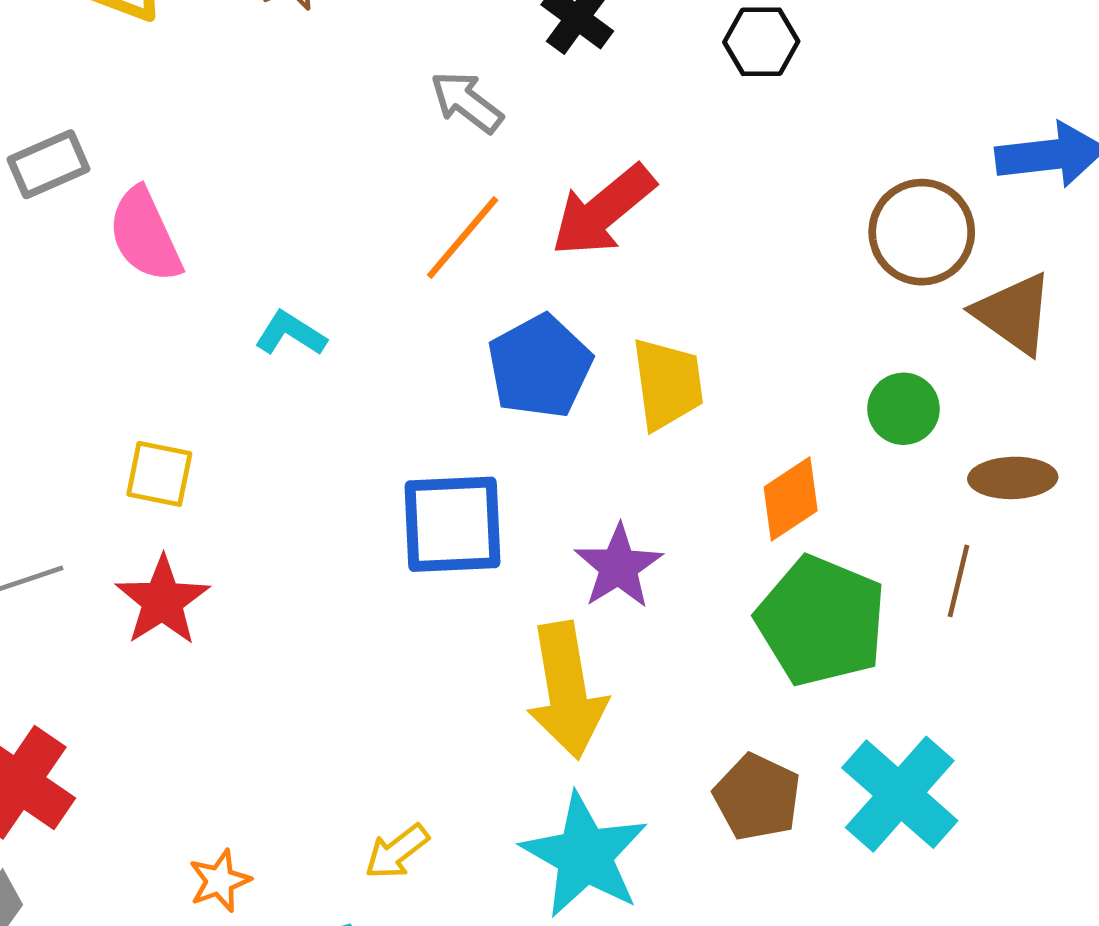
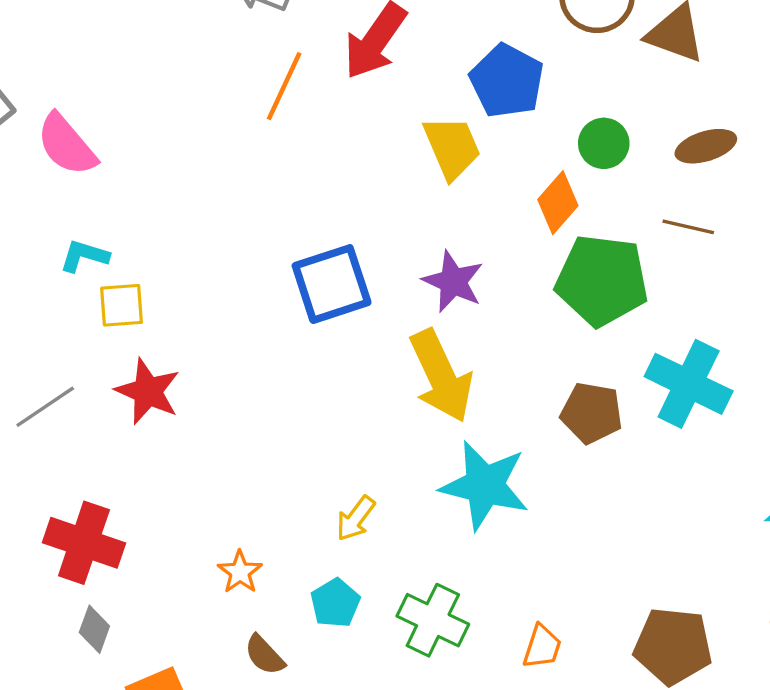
cyan L-shape: (290, 334) -> (84, 256), moved
blue pentagon: (540, 366) -> (507, 81), moved
green circle: (903, 409) -> (604, 143), moved
brown line: (958, 581) -> (688, 227), turned -75

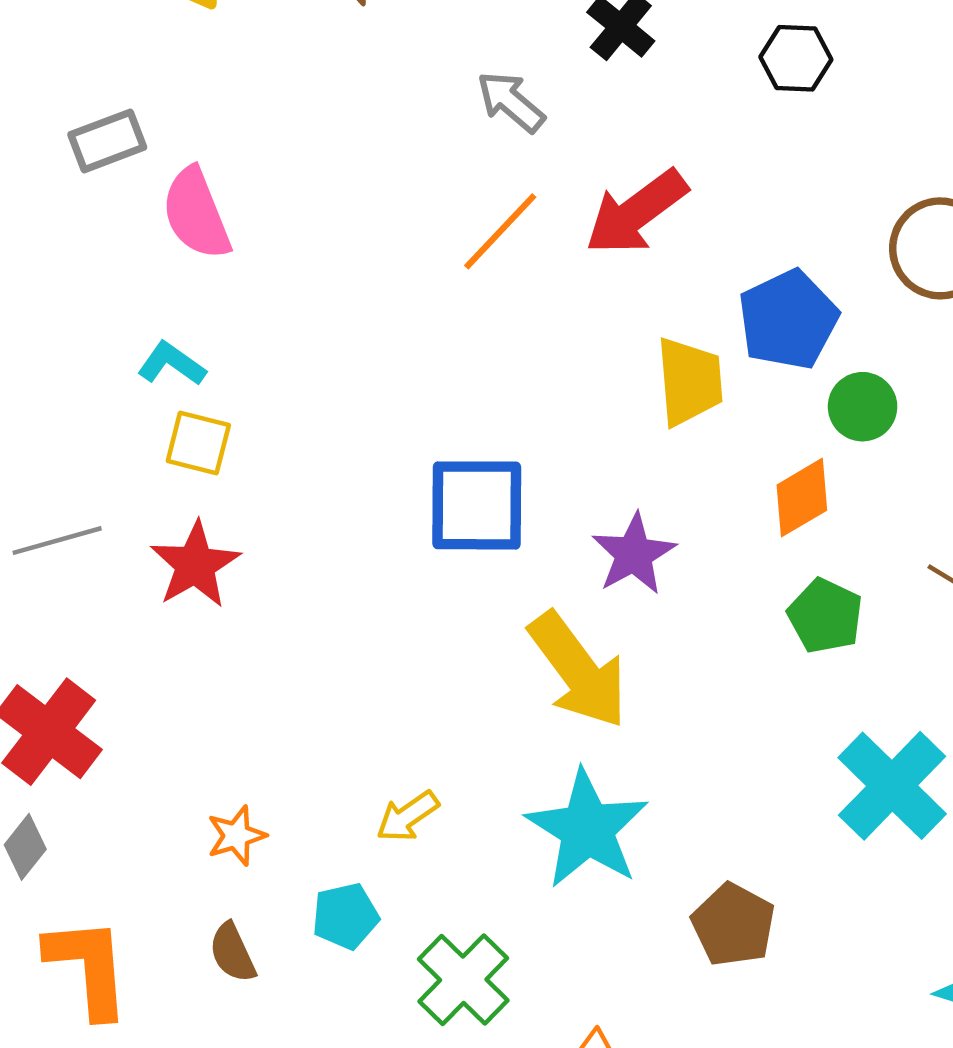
green circle: (604, 143) -> (863, 407), moved
green pentagon: (602, 280) -> (825, 616), size x0.6
yellow arrow: (441, 376) -> (578, 670), turned -30
brown pentagon: (592, 413) -> (733, 925), moved

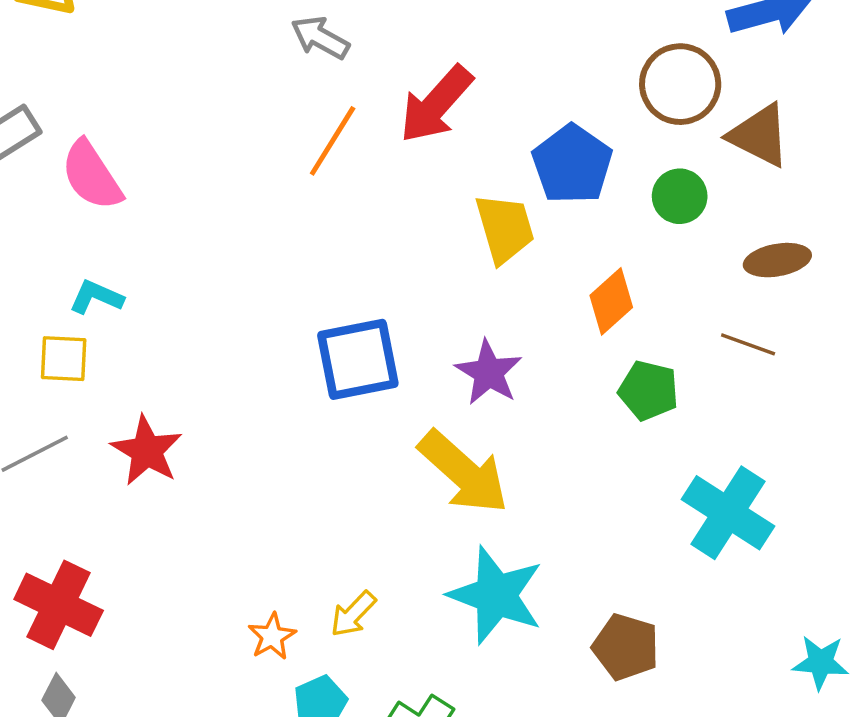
green circle: (863, 407) -> (680, 196), moved
yellow square: (198, 443) -> (64, 359), moved
orange star: (236, 836) -> (272, 636), moved

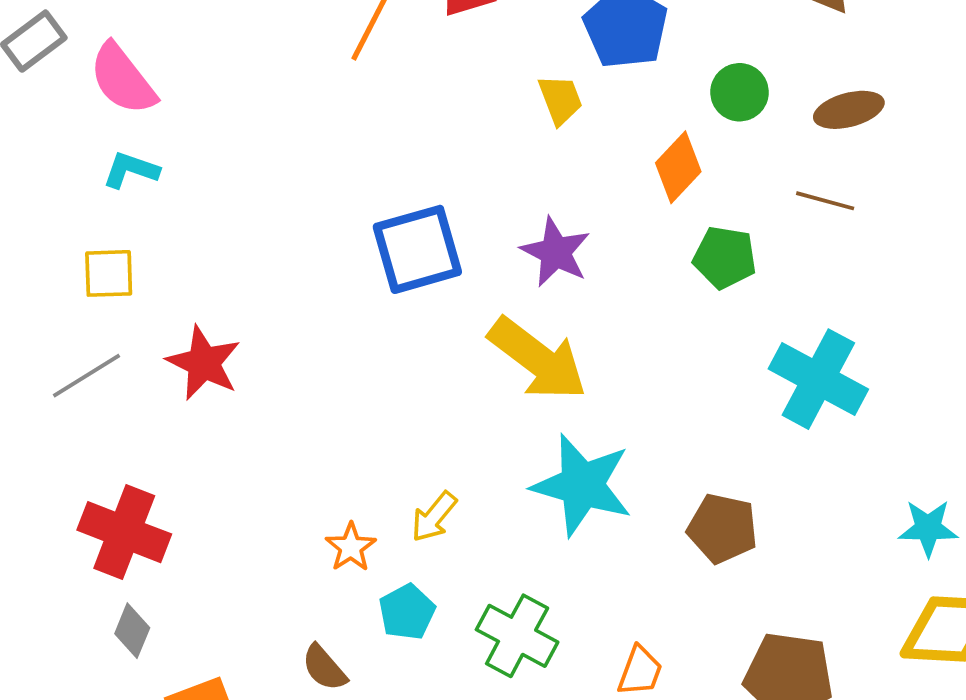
green circle: (680, 196) -> (739, 92), moved
yellow trapezoid: (505, 228) -> (560, 100), size x0.7
cyan L-shape: (96, 297) -> (131, 170), moved

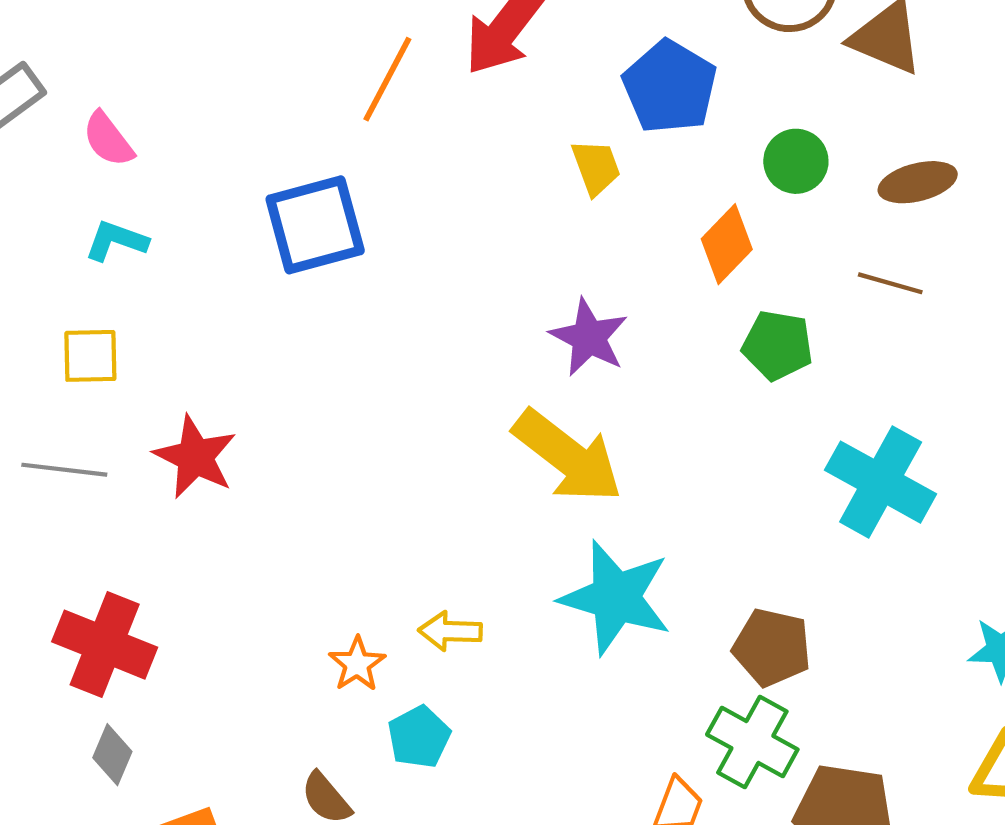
pink semicircle: (123, 79) -> (108, 139), size x0.7
blue square: (417, 249) -> (315, 225), moved
gray line: (86, 376) -> (64, 470), turned 38
yellow arrow: (434, 517) -> (450, 631), turned 52
green cross: (517, 636) -> (752, 742), moved

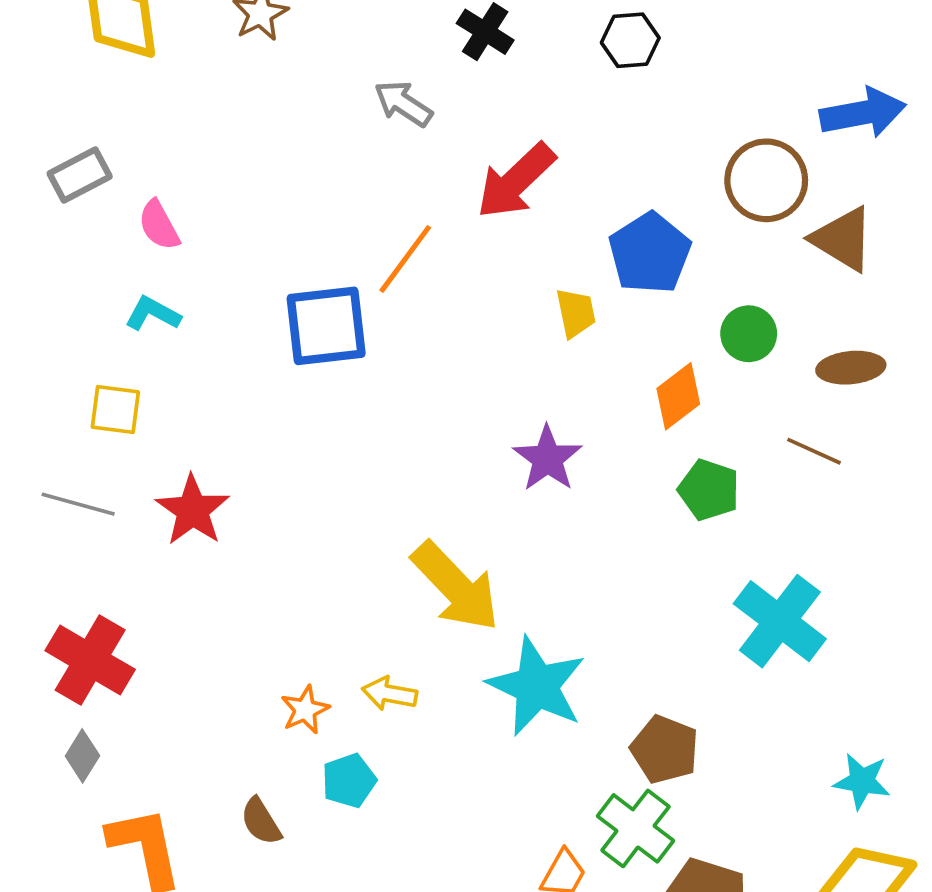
orange line: (387, 79) -> (405, 259), moved
yellow arrow: (568, 456) -> (456, 587), moved

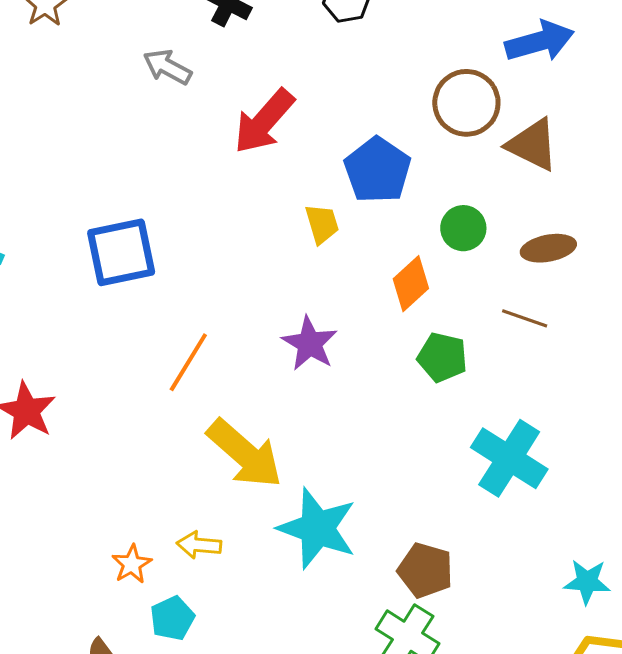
orange line: (405, 259) -> (188, 362), moved

